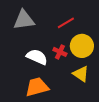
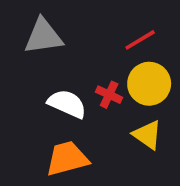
red line: (66, 23) -> (140, 40), moved

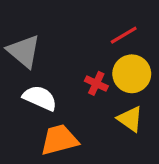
gray triangle: (43, 36) -> (24, 51), moved, turned 48
white semicircle: (67, 104) -> (40, 98), moved

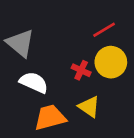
yellow triangle: (130, 119) -> (89, 107), moved

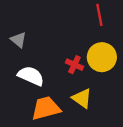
red line: (104, 30) -> (99, 15), moved, turned -70
gray triangle: (20, 43) -> (18, 40), size x0.6

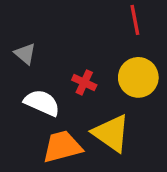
red cross: (74, 65) -> (84, 82), moved
yellow triangle: (82, 98) -> (111, 133), size x1.4

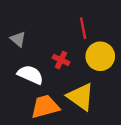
red line: (135, 20) -> (83, 28), moved

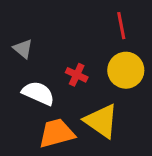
red line: (83, 28) -> (121, 26), moved

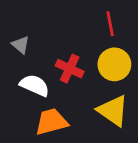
red cross: (77, 75) -> (70, 69), size x1.4
yellow triangle: (101, 121) -> (113, 111), moved

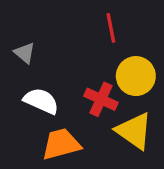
red line: (110, 24) -> (111, 28), moved
red cross: (70, 69) -> (101, 99), moved

